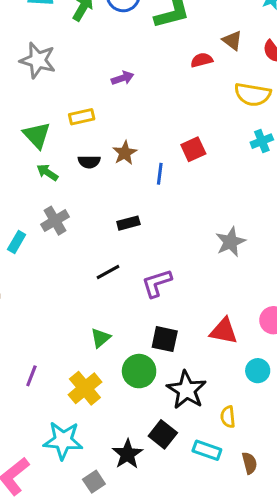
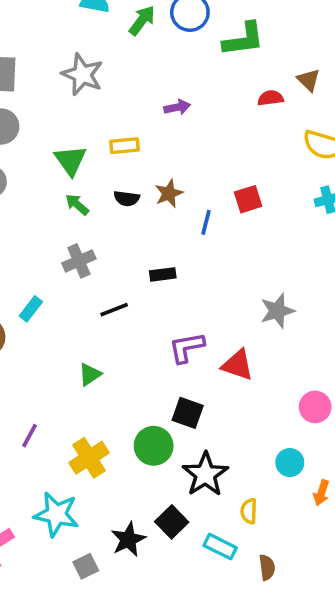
cyan rectangle: (17, 242) -> (31, 309), moved
black line: (108, 272) -> (114, 310), moved
red triangle: (224, 331) -> (238, 365), moved
green triangle: (101, 338) -> (90, 374), moved

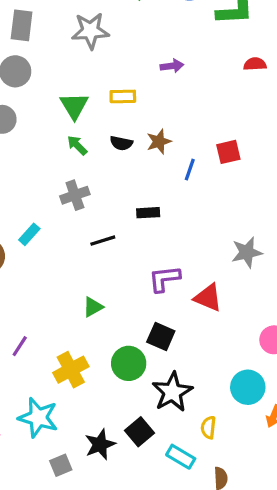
gray star: (82, 74) -> (90, 31), turned -30
green triangle: (90, 374) -> (93, 307), moved
cyan circle: (290, 463) -> (248, 387), size x1.4

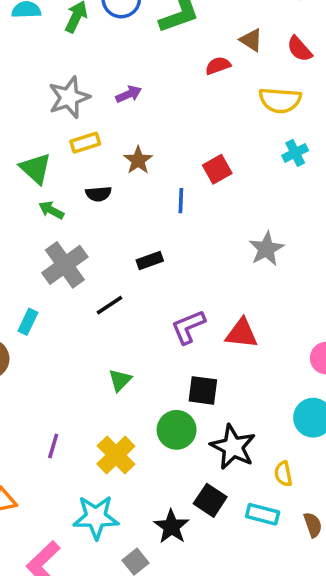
gray star: (90, 31) -> (69, 97), moved
brown star: (159, 142) -> (138, 160), moved
gray cross: (75, 195) -> (65, 265), size x1.4
gray star: (247, 252) -> (266, 249), moved

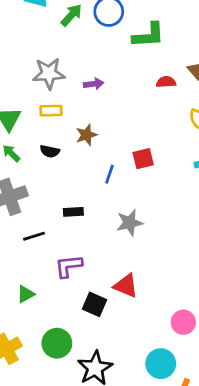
gray star: (266, 249) -> (130, 223), moved
purple L-shape: (188, 327) -> (68, 266), moved
black square: (203, 390) -> (95, 304), moved

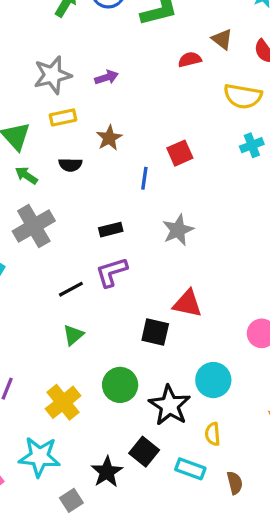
black line: (34, 236) -> (71, 289), moved
purple L-shape: (68, 266) -> (112, 272), moved
cyan circle: (161, 364) -> (213, 380), moved

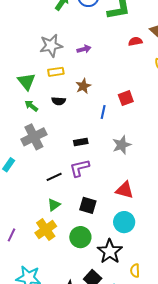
black square: (155, 332) -> (88, 205), moved
cyan circle: (213, 380) -> (124, 222), moved
yellow cross: (63, 402) -> (46, 230), moved

